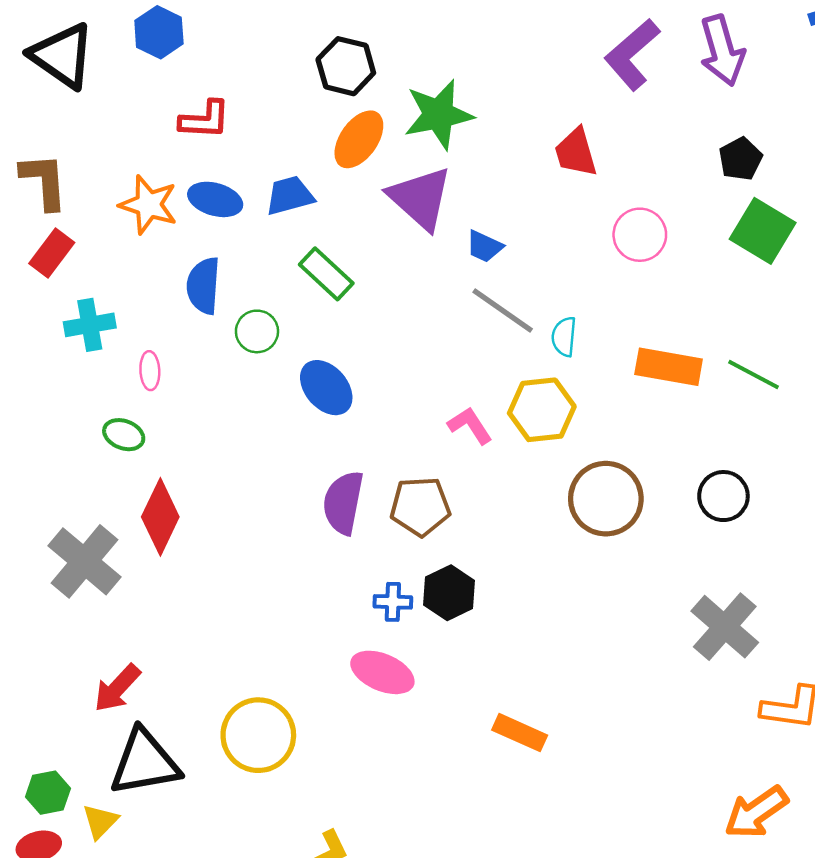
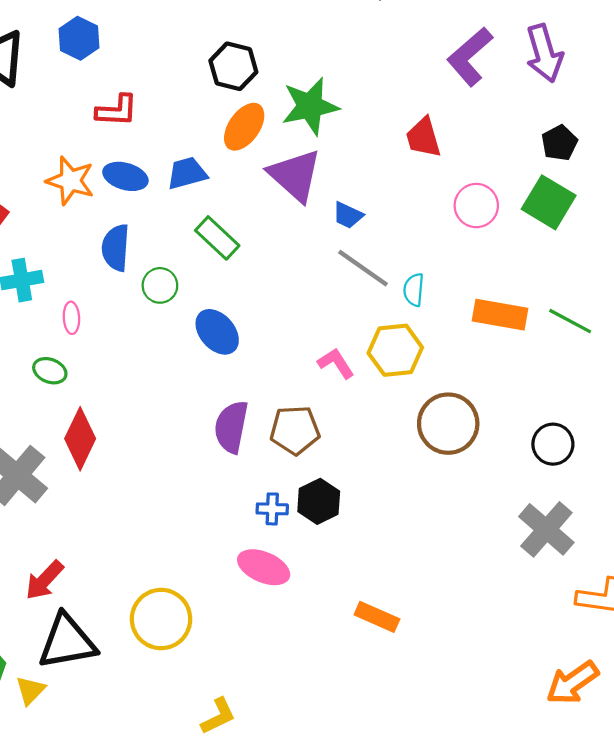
green square: (763, 231) -> (549, 202), moved
black circle: (723, 496) -> (553, 444), moved

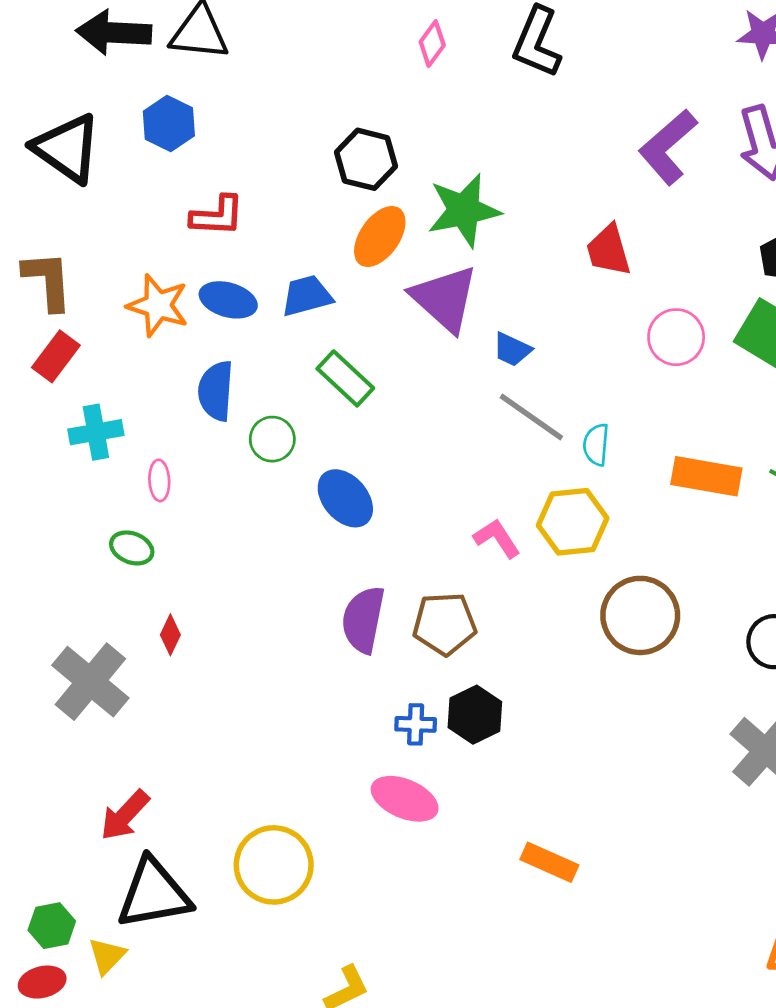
red diamond: (80, 439) -> (170, 635), size x0.5

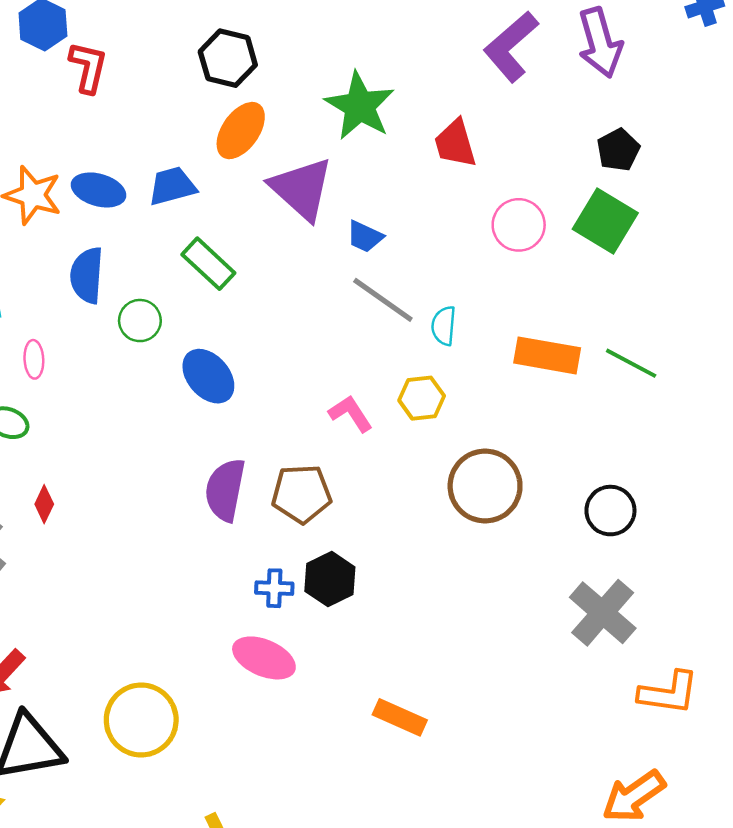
green star: (464, 210) -> (360, 106), moved, turned -30
red L-shape: (217, 216) -> (88, 67), moved, turned -80
yellow hexagon: (573, 522) -> (422, 398), size x0.7

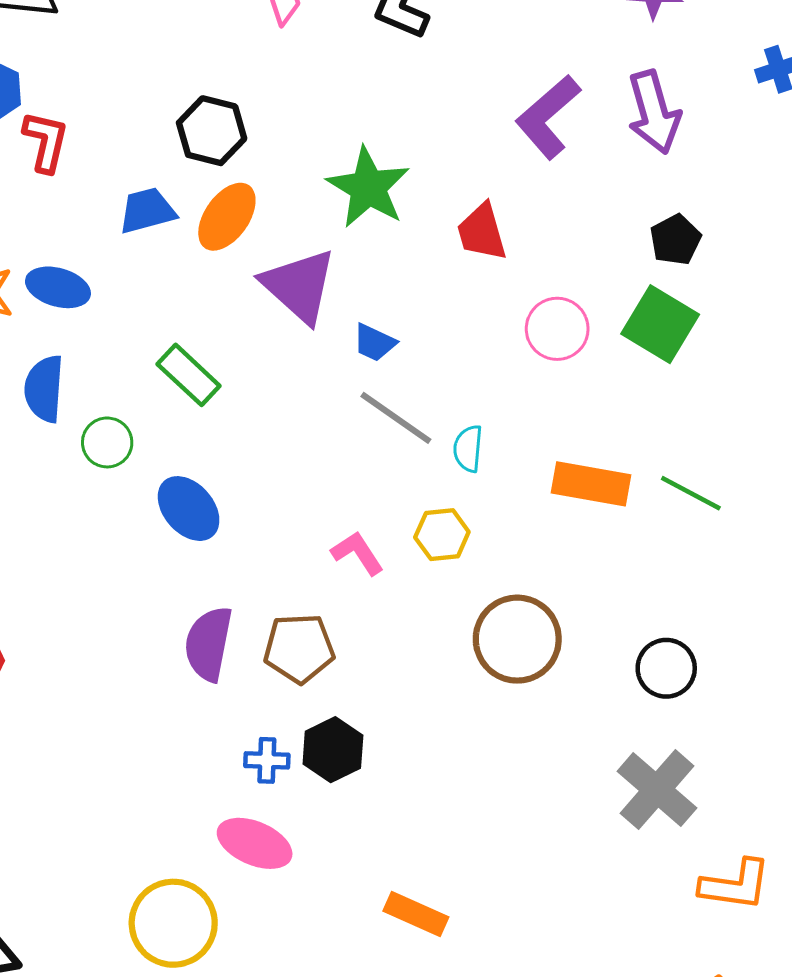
blue trapezoid: (172, 186) -> (147, 211), moved
yellow circle: (141, 720) -> (173, 923), moved

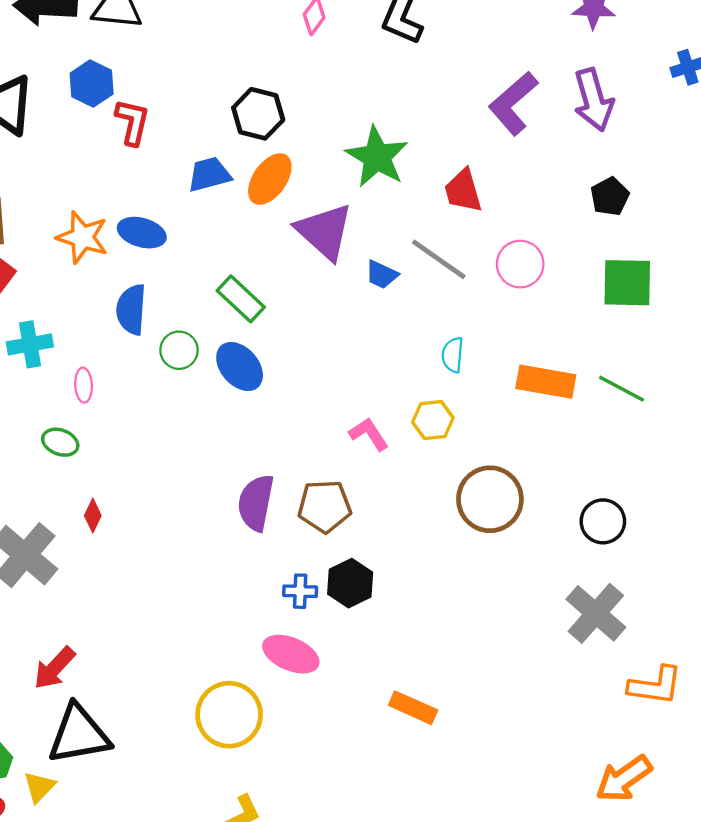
green square: (660, 324) -> (627, 283), moved, turned -30
gray line: (396, 418) -> (439, 259), moved
blue ellipse: (189, 509) -> (240, 366), moved

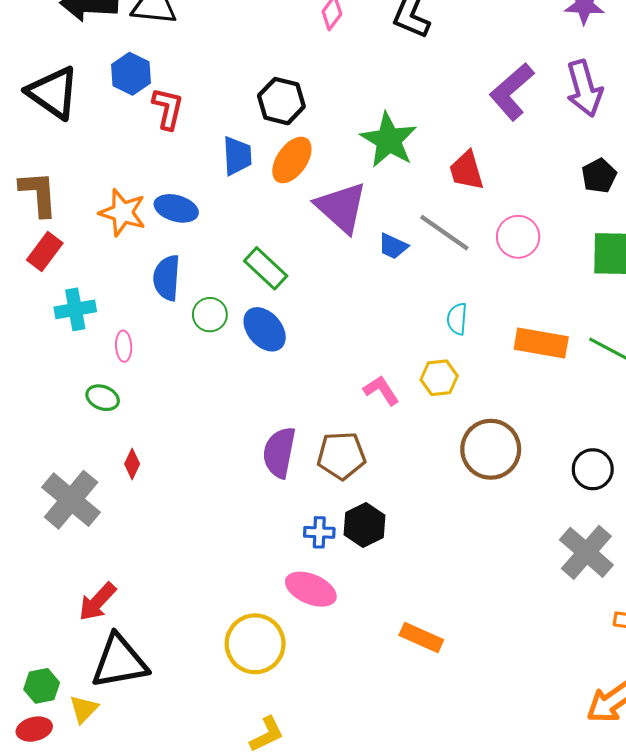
blue trapezoid: (209, 174) -> (237, 156), turned 102

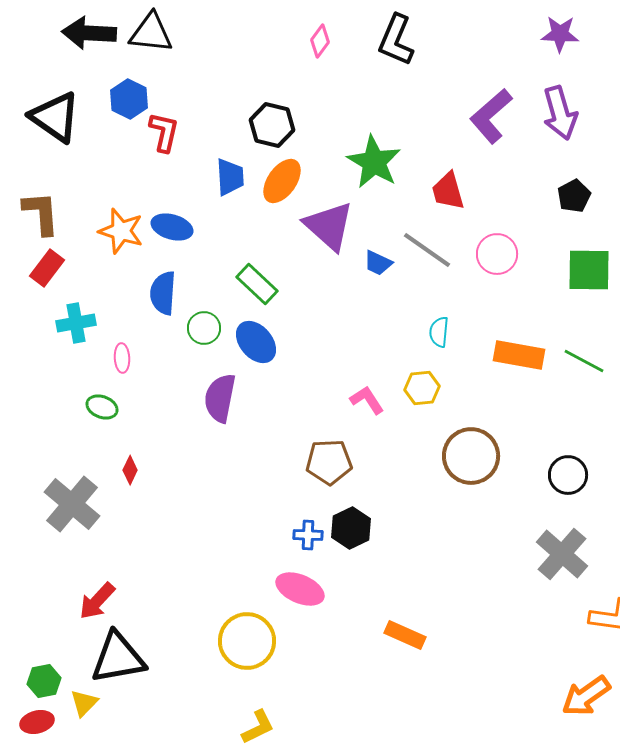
purple semicircle: (279, 452) -> (220, 398), moved

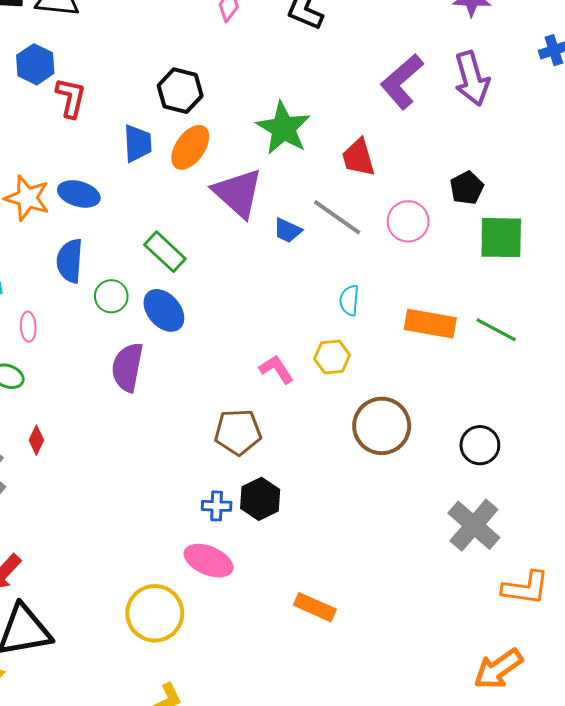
black pentagon: (574, 196) -> (467, 188), moved

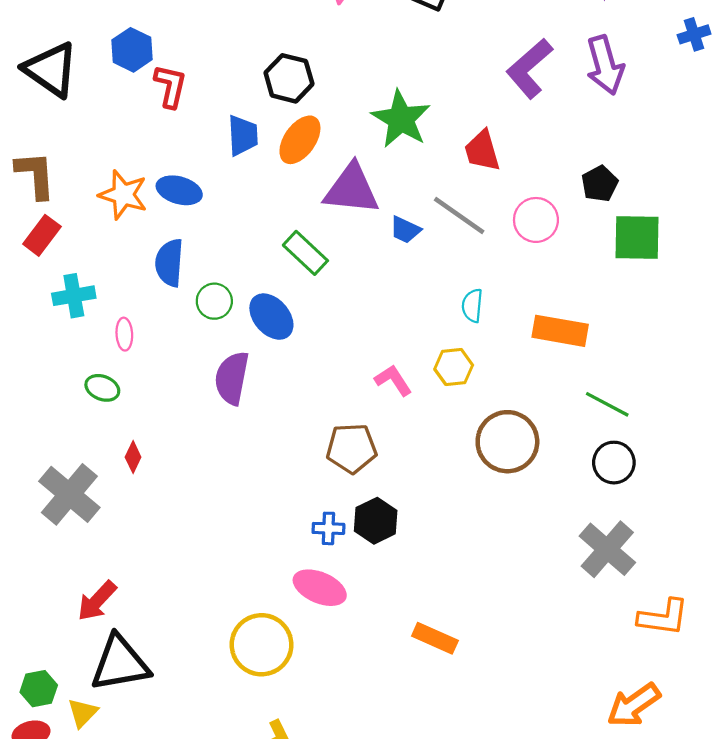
purple triangle: (238, 193) -> (352, 189), turned -36
green rectangle: (165, 252) -> (305, 253), moved
green line: (496, 330) -> (607, 404), moved

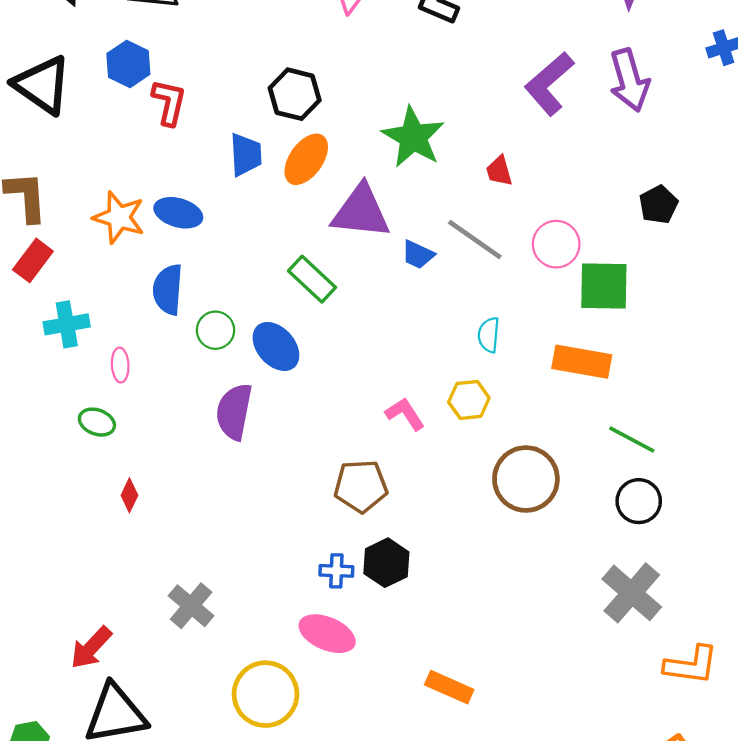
red trapezoid: (482, 151) -> (499, 171), size x0.7
black pentagon: (600, 184) -> (659, 205), moved
green square: (637, 238) -> (604, 286), moved
gray cross: (69, 494) -> (191, 606), moved, size x0.7

